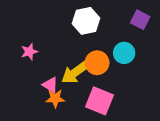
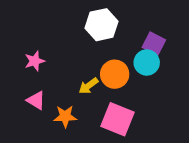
purple square: (140, 20) -> (154, 44), moved
yellow arrow: (75, 73) -> (88, 86), size x0.6
pink triangle: (50, 85) -> (36, 100), moved

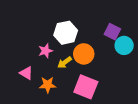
white hexagon: (102, 25) -> (66, 33), moved
pink star: (35, 61) -> (45, 51), moved
cyan circle: (147, 63) -> (124, 45), moved

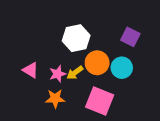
cyan circle: (124, 45) -> (122, 68), moved
pink star: (45, 51) -> (58, 74), moved
pink triangle: (26, 73) -> (30, 70), moved

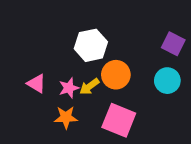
purple square: (130, 37) -> (173, 44), moved
cyan circle: (122, 68) -> (167, 81), moved

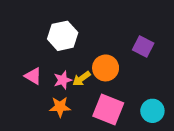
purple square: (173, 44) -> (143, 47), moved
white hexagon: (91, 45) -> (63, 36), moved
cyan circle: (167, 81) -> (152, 111), moved

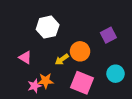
purple square: (143, 47) -> (108, 35), turned 35
pink star: (63, 80) -> (34, 86), moved
cyan circle: (152, 111) -> (115, 74), moved

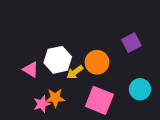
white hexagon: (48, 27) -> (58, 60), moved

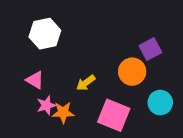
white hexagon: (58, 60) -> (45, 34), moved
orange circle: (97, 62) -> (132, 72), moved
pink star: (42, 104) -> (46, 105), moved

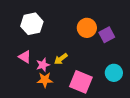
orange circle: (132, 72) -> (87, 28), moved
pink star: (46, 105) -> (43, 65), moved

